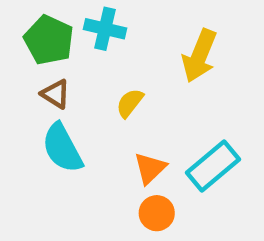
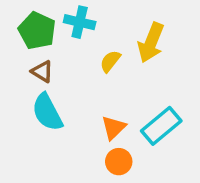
yellow semicircle: (130, 103) -> (110, 61), moved

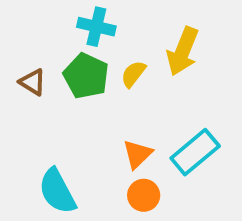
green pentagon: (37, 31) -> (86, 76), moved
brown triangle: (42, 71) -> (33, 82), moved
cyan semicircle: (47, 112) -> (57, 191), moved

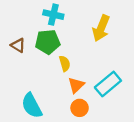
yellow semicircle: (133, 74) -> (65, 64), moved, turned 126
green pentagon: (86, 76) -> (48, 42), turned -30

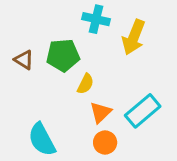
cyan cross: (53, 15) -> (96, 19), moved
yellow semicircle: (65, 64) -> (85, 84), turned 42

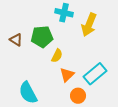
orange circle: (105, 142) -> (78, 96), moved

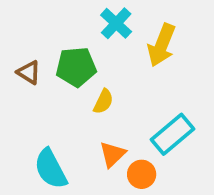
cyan cross: (64, 13) -> (116, 23), turned 30
orange triangle: (67, 75) -> (112, 154), moved

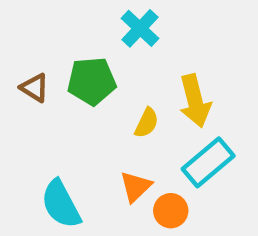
yellow arrow: (162, 45) -> (195, 101), moved, turned -36
yellow semicircle: (103, 102) -> (147, 123), moved

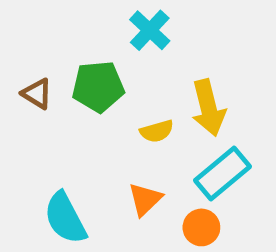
yellow semicircle: (147, 123) -> (157, 131), turned 48
orange circle: (171, 211) -> (201, 227), moved

